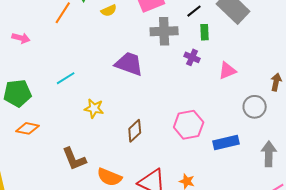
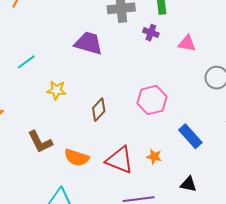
pink triangle: (227, 71) -> (187, 43), turned 36
blue rectangle: (226, 142) -> (190, 136), moved, turned 65

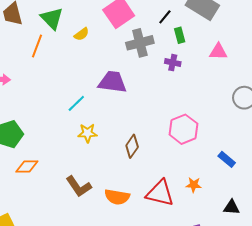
pink triangle: (187, 43) -> (218, 52), moved
cyan line: (26, 62) -> (76, 103), moved
blue rectangle: (190, 136) -> (227, 159), size x0.7

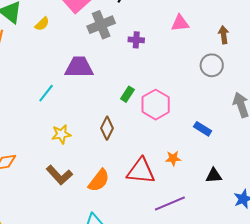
green rectangle: (180, 35) -> (127, 94), moved, turned 56
yellow star: (87, 133) -> (61, 134), moved
orange semicircle: (117, 197) -> (99, 180), turned -55

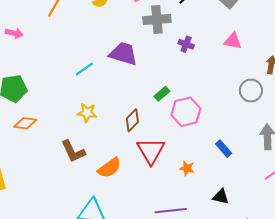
red triangle: (141, 171) -> (151, 151), moved, turned 36

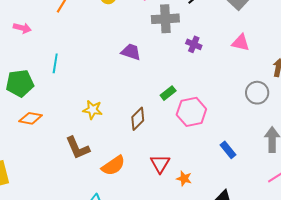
purple trapezoid: (123, 54) -> (131, 52), size x0.7
cyan line: (84, 69) -> (55, 63), moved, turned -48
red triangle: (151, 151) -> (160, 164), moved, size x0.7
orange star: (187, 168) -> (184, 179), moved

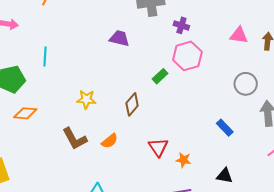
pink triangle: (241, 43) -> (239, 35), moved
gray circle: (257, 93) -> (246, 84), moved
pink hexagon: (191, 112) -> (187, 56), moved
orange semicircle: (113, 166) -> (110, 141), moved, size x0.7

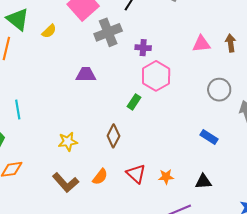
red triangle: (158, 147) -> (136, 174), moved
orange star: (184, 160) -> (166, 177), moved
black triangle: (225, 176) -> (203, 182), moved

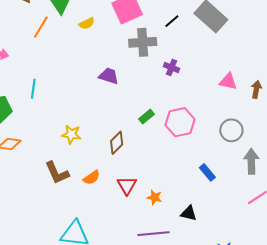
pink hexagon: (156, 76) -> (180, 122), moved

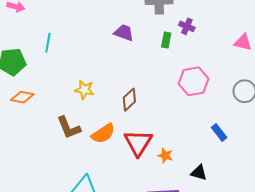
green rectangle: (147, 117) -> (166, 40), moved, turned -42
orange semicircle: (92, 178) -> (103, 134), size x1.4
red triangle: (127, 185) -> (138, 143), size x1.4

